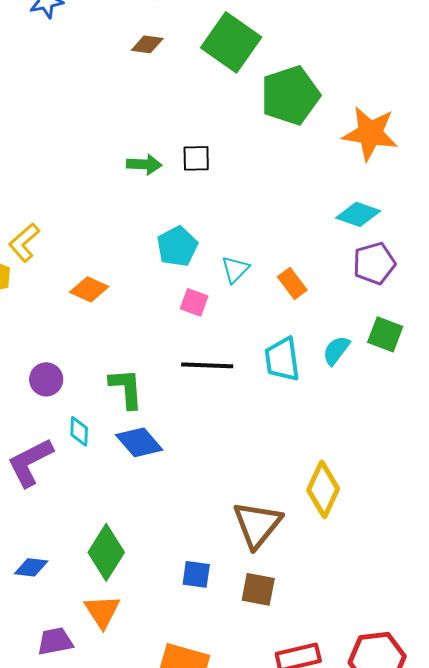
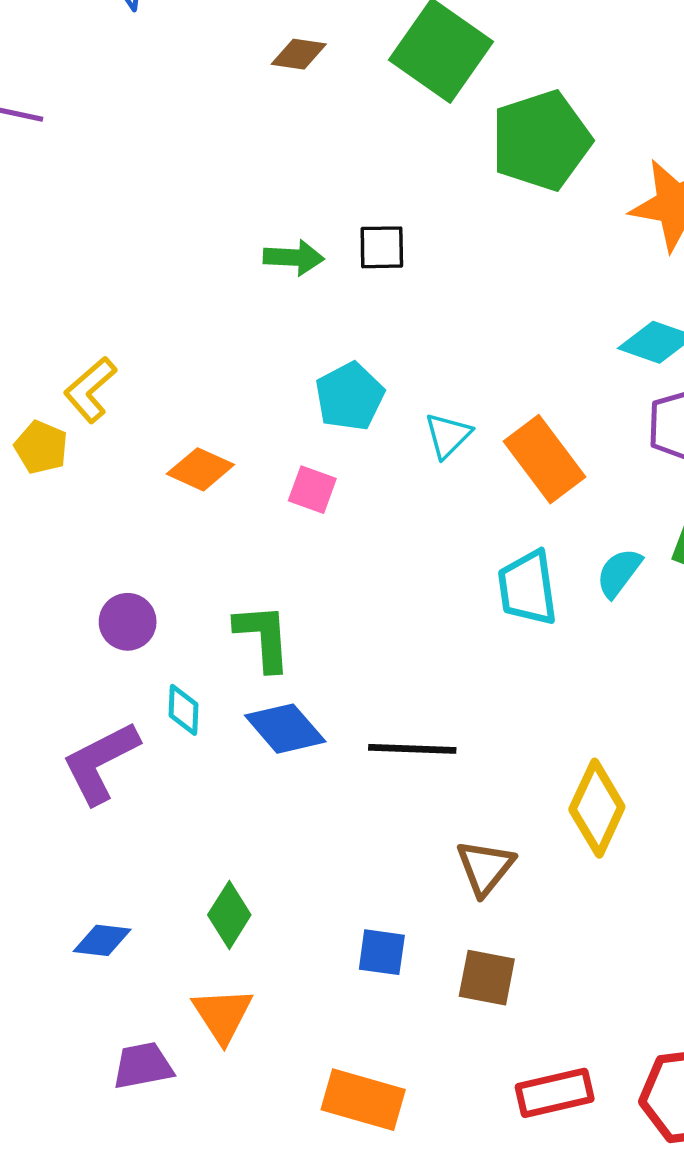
orange rectangle: (292, 283) -> (544, 459), size x1.6
pink square: (194, 302) -> (312, 490), moved
black line: (207, 365) -> (412, 749), moved
brown triangle: (257, 524) -> (485, 868), size x0.7
green diamond: (106, 552) -> (229, 915), size x0.7

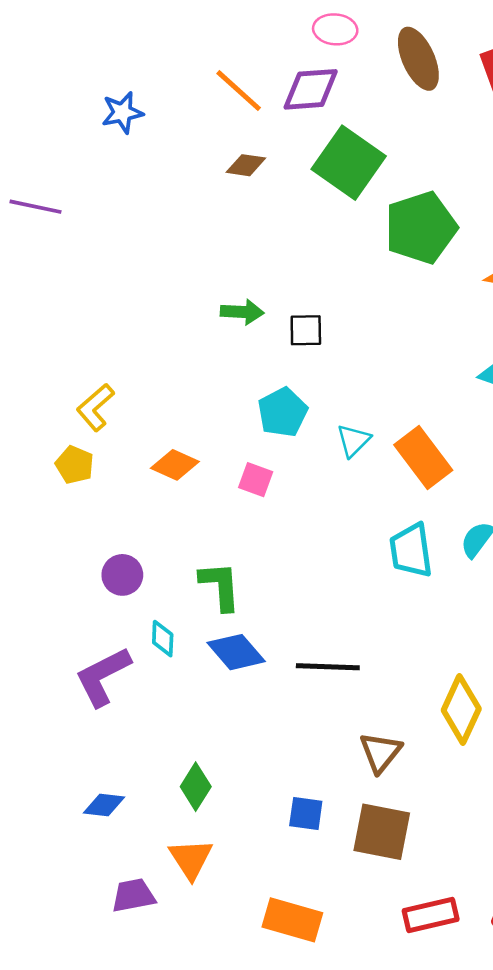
black square: (382, 247) -> (306, 330), moved
yellow pentagon: (41, 447) -> (75, 465), moved
brown square: (487, 978) -> (382, 832), size x1.4

